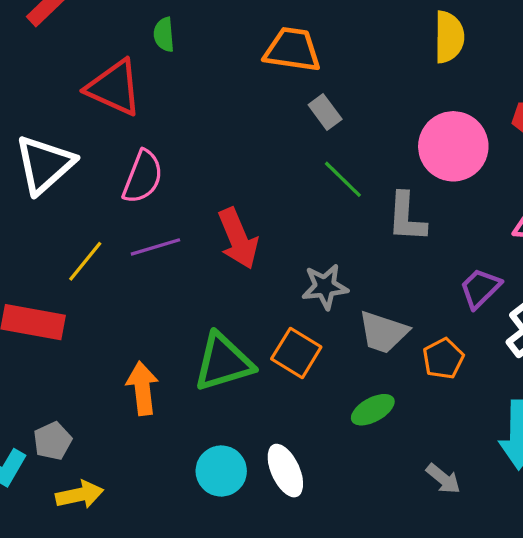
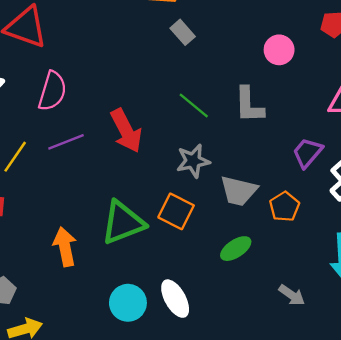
pink circle: (453, 146) -> (279, 50), size x0.6
green line: (343, 179) -> (194, 106), moved

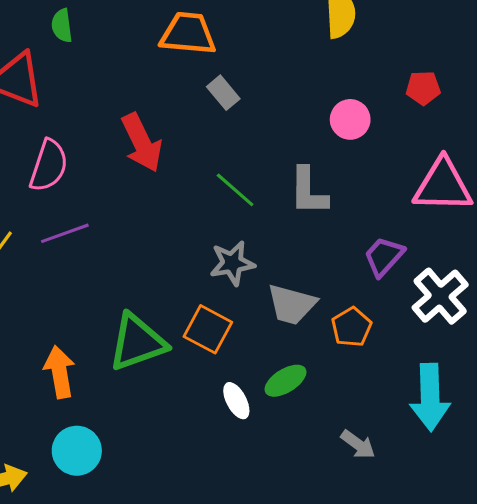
red arrow: (126, 131) -> (142, 143), moved
white ellipse: (175, 299) -> (236, 401), moved, size x0.7
cyan circle: (128, 303) -> (77, 451), moved

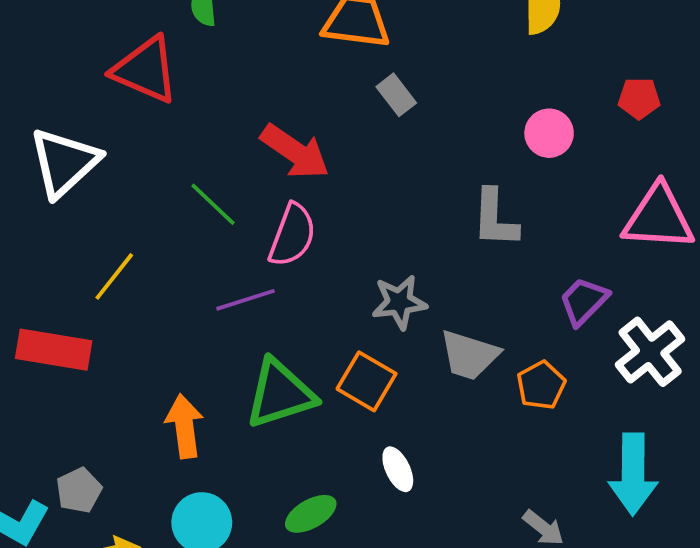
red arrow: (142, 143) -> (295, 152), turned -32
pink semicircle: (49, 166) -> (292, 235), moved
green line: (235, 190) -> (213, 204), moved
purple line: (65, 233) -> (246, 300), moved
green ellipse: (285, 381) -> (311, 514), moved

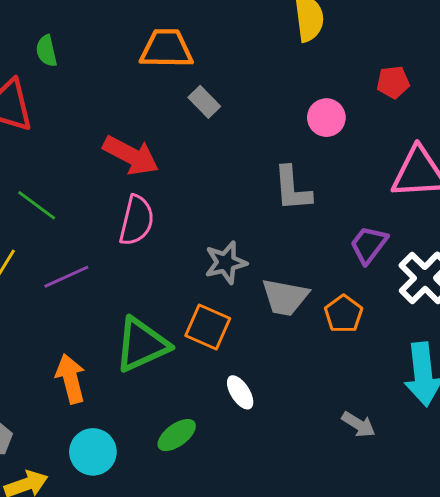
green line: (213, 204) -> (37, 205), moved
purple line: (246, 300) -> (66, 277), moved

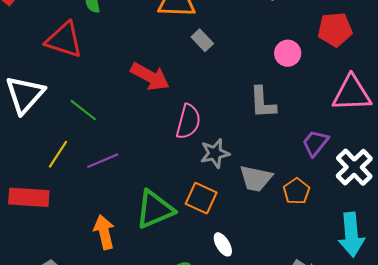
red pentagon: (393, 82) -> (335, 29), size x1.5
pink semicircle: (137, 220) -> (188, 122), moved

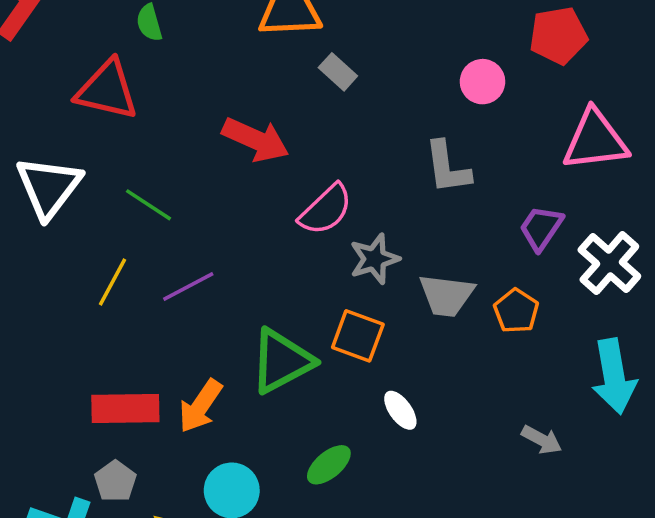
pink semicircle: (188, 122) -> (326, 210), turned 36
red rectangle: (29, 197) -> (125, 408), moved
orange arrow: (104, 232) -> (200, 406), turned -128

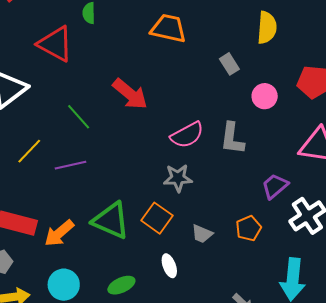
gray rectangle: (338, 72) -> (229, 64), moved
green line: (148, 205) -> (79, 117), moved
pink semicircle: (326, 210) -> (187, 135), moved
gray trapezoid: (446, 295) -> (202, 234), moved, size x0.7
green triangle: (282, 361) -> (111, 221), turned 36

